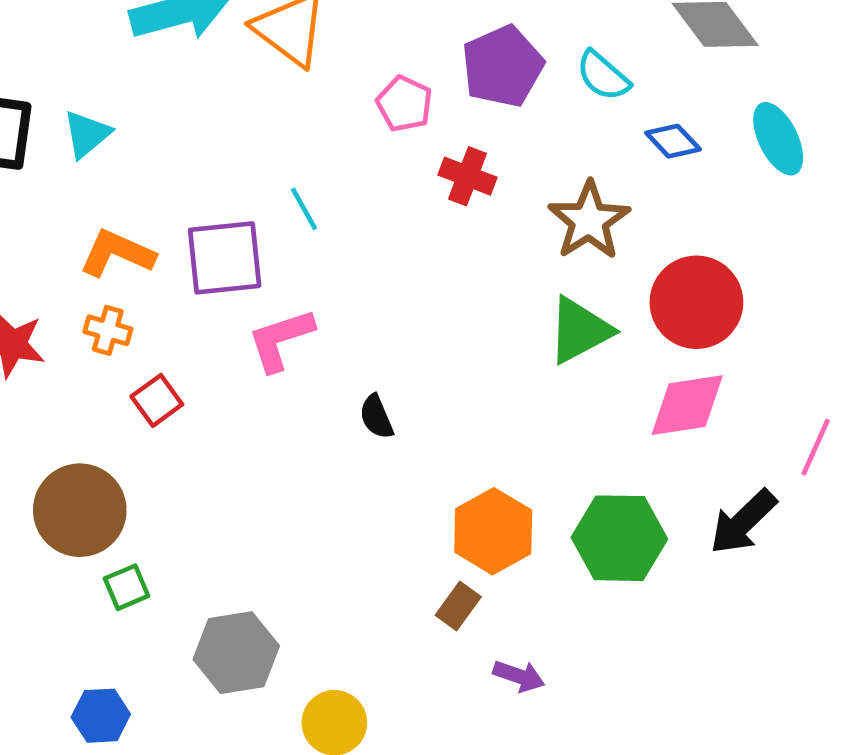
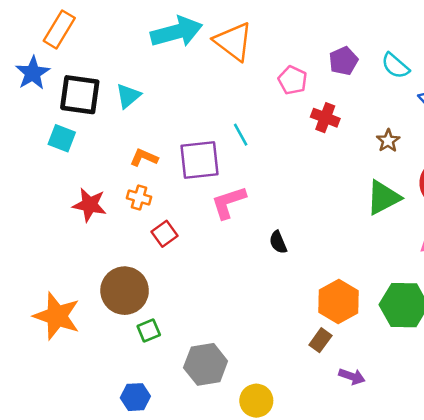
purple pentagon: (503, 66) -> (343, 61), size x0.7
brown star: (589, 221) -> (388, 141), size x0.6
orange L-shape: (117, 253) -> (144, 158), size x0.7

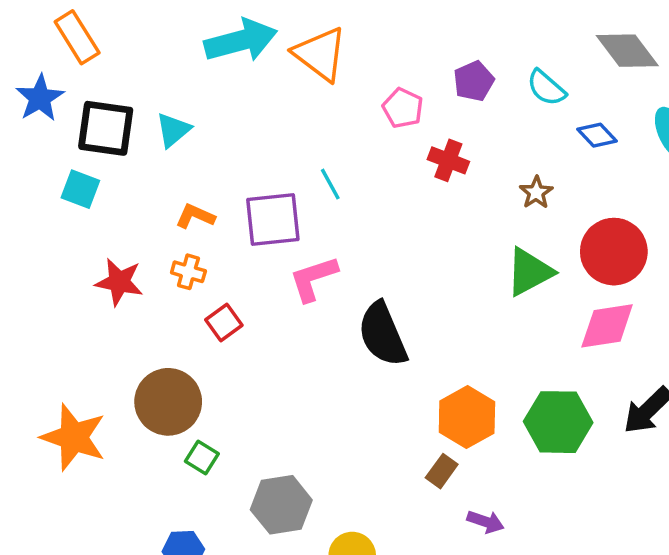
orange rectangle: (59, 29) -> (77, 37), turned -63
black semicircle: (278, 242) -> (383, 334), size x2.0
green square: (149, 331) -> (202, 458), turned -35

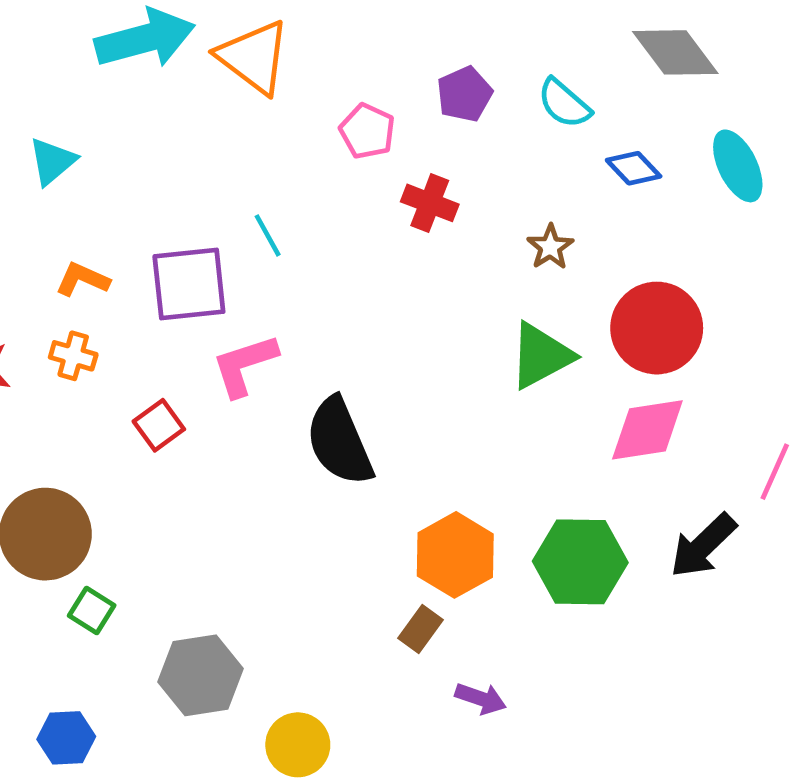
red square: (224, 322) -> (159, 425), moved

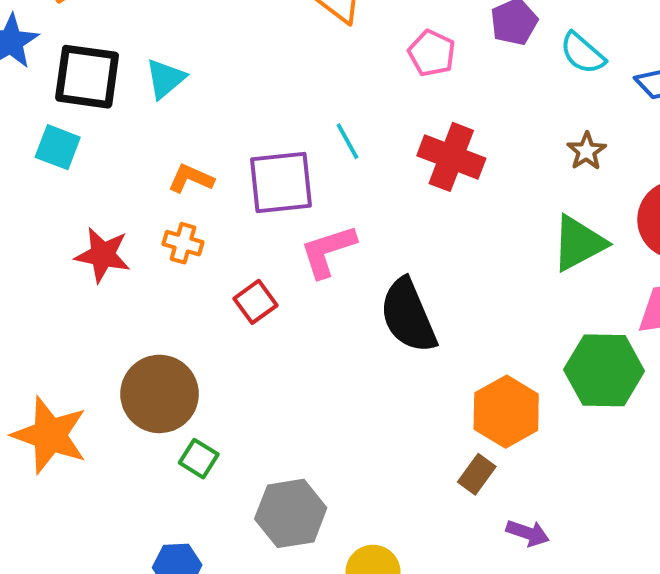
cyan semicircle: (564, 103) -> (583, 53), moved
red cross: (430, 203) -> (451, 157), moved, size x1.4
green hexagon: (580, 562) -> (604, 370), moved

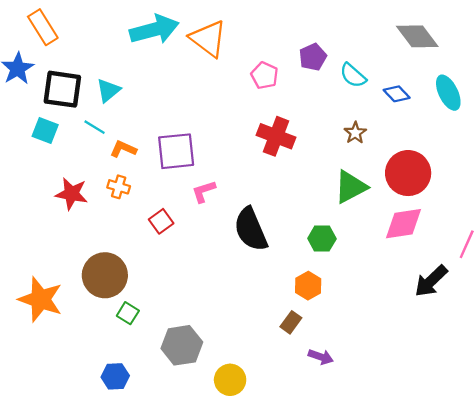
cyan line: (348, 141) -> (95, 127), moved, turned -30
pink L-shape: (328, 251) -> (204, 191), size x0.7
green hexagon: (604, 370) -> (322, 239), moved, size x0.6
orange hexagon: (506, 412) -> (308, 286), size x0.7

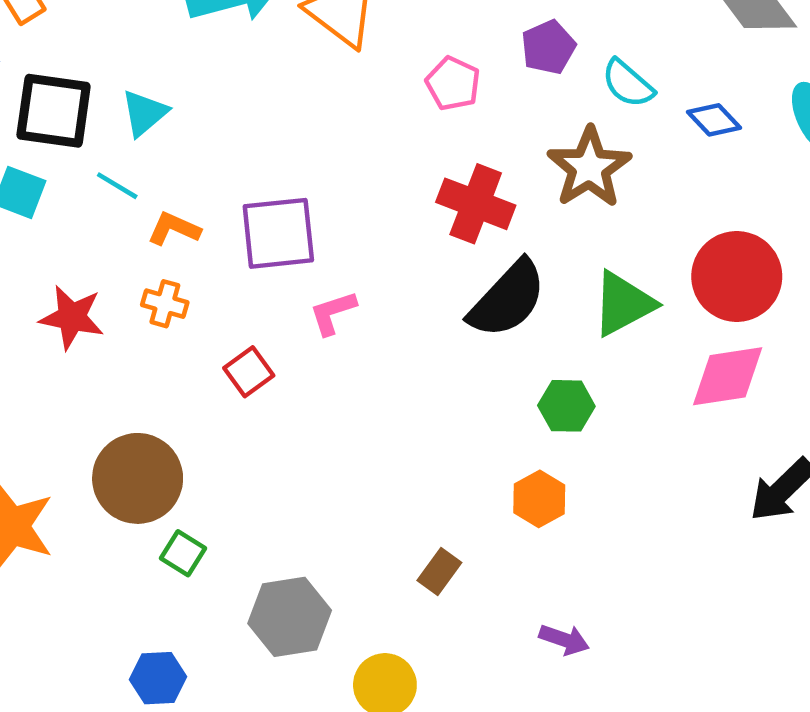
brown star: (355, 133) -> (589, 167), moved, size x1.8
black semicircle: (251, 229) -> (507, 299), moved, turned -114
brown rectangle: (291, 322) -> (439, 571), moved

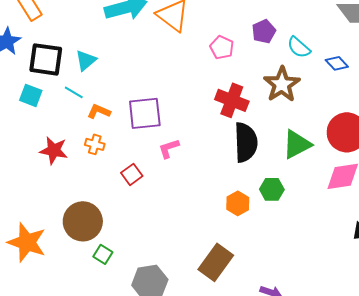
black semicircle: (507, 299) -> (246, 142), turned -45
orange hexagon: (539, 499) -> (238, 203), moved
brown rectangle: (439, 571) -> (216, 262), size x1.8

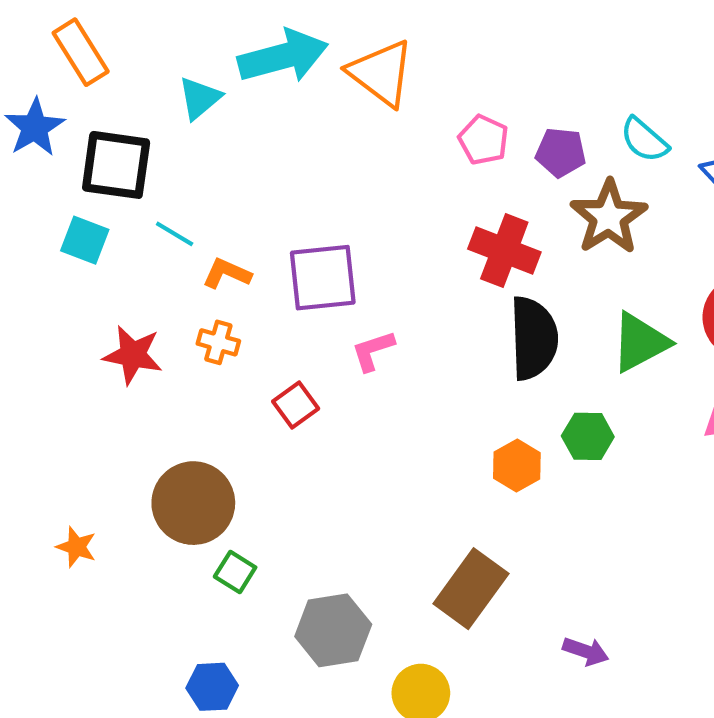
purple pentagon: (264, 31) -> (561, 152), moved, turned 30
cyan triangle: (86, 60) -> (200, 98), moved
orange star: (27, 242) -> (76, 547), size x0.5

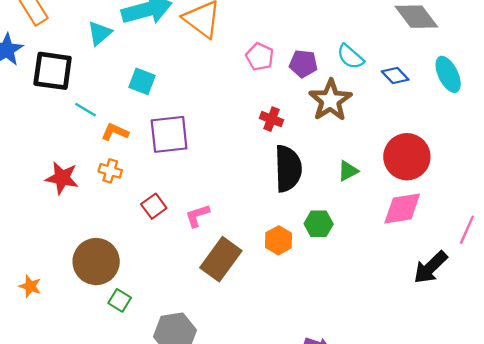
cyan square: (85, 240) -> (142, 81), moved
red cross: (504, 250) -> (272, 119), size x0.6
green triangle: (640, 342) -> (348, 171), size x0.6
pink L-shape: (373, 351) -> (197, 216), moved
brown rectangle: (471, 589) -> (221, 259), moved

